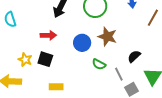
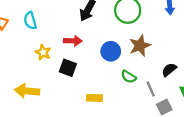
brown star: (107, 37) -> (140, 46), turned 30
yellow star: (25, 60) -> (43, 52), moved
yellow rectangle: (56, 87) -> (94, 98), moved

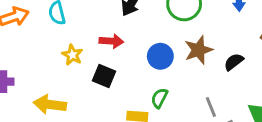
black semicircle: (169, 70) -> (234, 62), moved
green semicircle: (129, 77) -> (159, 98), moved, turned 84

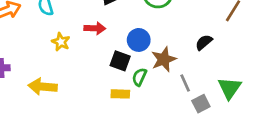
brown star: (198, 50) -> (164, 59), moved
black square: (104, 76) -> (120, 61), moved

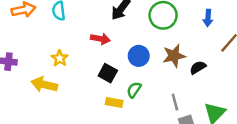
yellow star: (61, 42) -> (60, 58), moved
brown star: (164, 59) -> (174, 56), moved
black square: (120, 61) -> (108, 73), moved

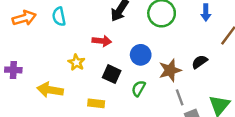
brown star: (174, 56) -> (170, 70), moved
yellow star: (60, 58) -> (76, 62), moved
yellow rectangle: (114, 103) -> (96, 103), moved

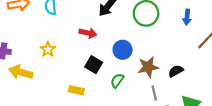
yellow star: (76, 62) -> (48, 49), moved
black semicircle: (200, 62) -> (176, 71), moved
yellow arrow: (50, 90) -> (21, 72), moved

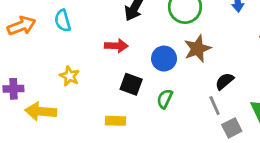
brown star: (148, 67) -> (197, 49), moved
black semicircle: (176, 71) -> (225, 81), moved

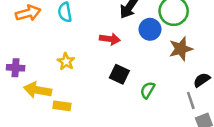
blue circle: (164, 59) -> (150, 29), moved
yellow rectangle: (116, 121) -> (62, 106), moved

